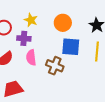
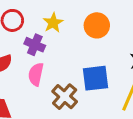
orange circle: (63, 23) -> (97, 25), moved
blue square: (71, 47) -> (96, 78), turned -30

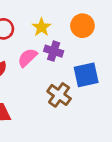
purple cross: (35, 45) -> (54, 51), moved
pink semicircle: (36, 74) -> (27, 58), moved, turned 40

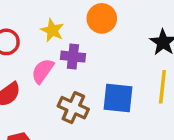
blue square: (86, 75) -> (118, 98), moved, turned 30
brown cross: (59, 95) -> (73, 108), moved

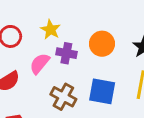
orange circle: (102, 18) -> (102, 44), moved

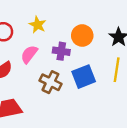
purple cross: (66, 53) -> (61, 51), moved
blue square: (102, 91) -> (84, 77), turned -30

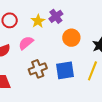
purple cross: (61, 51) -> (56, 16), moved, turned 32
brown cross: (50, 82) -> (38, 69), turned 30

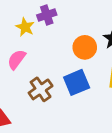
purple cross: (56, 16) -> (47, 15), turned 32
orange circle: (71, 38) -> (85, 47), moved

